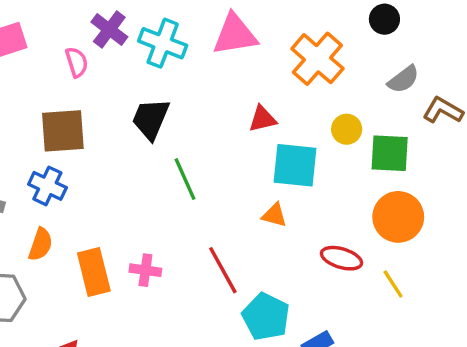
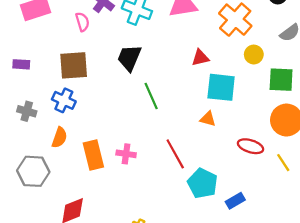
yellow circle: (347, 129) -> (254, 55), moved

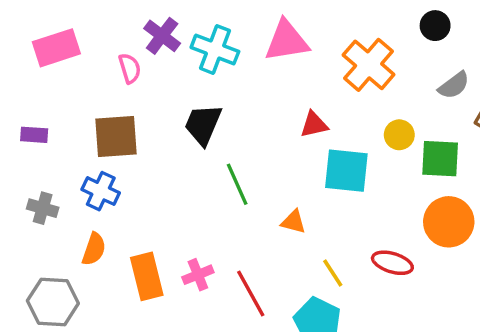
yellow circle: (254, 55) -> (399, 135), moved
orange triangle: (208, 119) -> (293, 222), moved
pink cross: (126, 154) -> (198, 275), turned -30
red line: (175, 154) -> (251, 293), moved
yellow line: (283, 163) -> (333, 273), moved

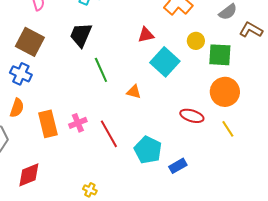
brown square: (116, 136) -> (30, 42), turned 32
cyan square: (346, 171) -> (165, 62), turned 36
yellow line: (333, 273) -> (228, 129), moved

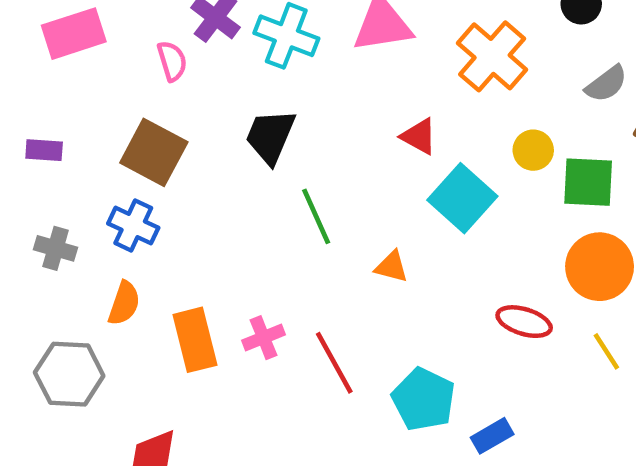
red triangle: (146, 35) -> (419, 136), turned 42

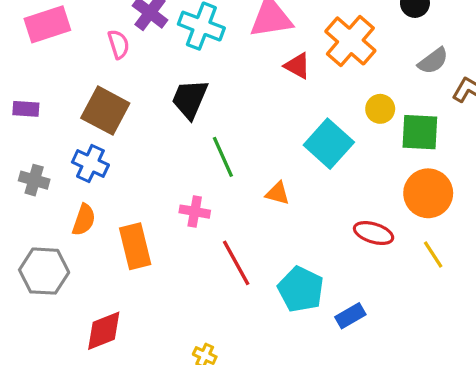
red triangle: (419, 136) -> (297, 66), moved
pink cross: (264, 338) -> (195, 212), moved, turned 32

